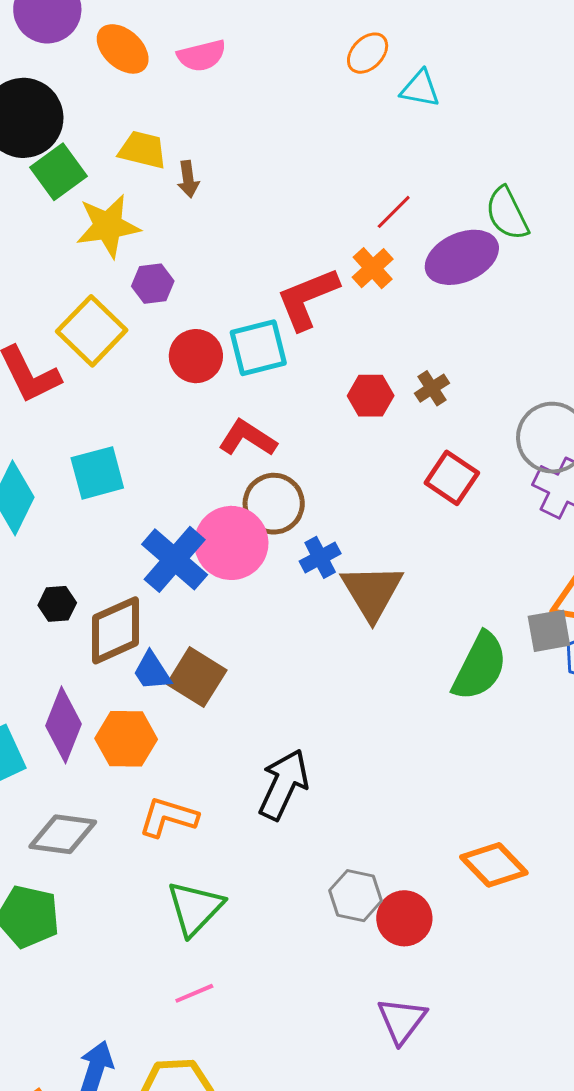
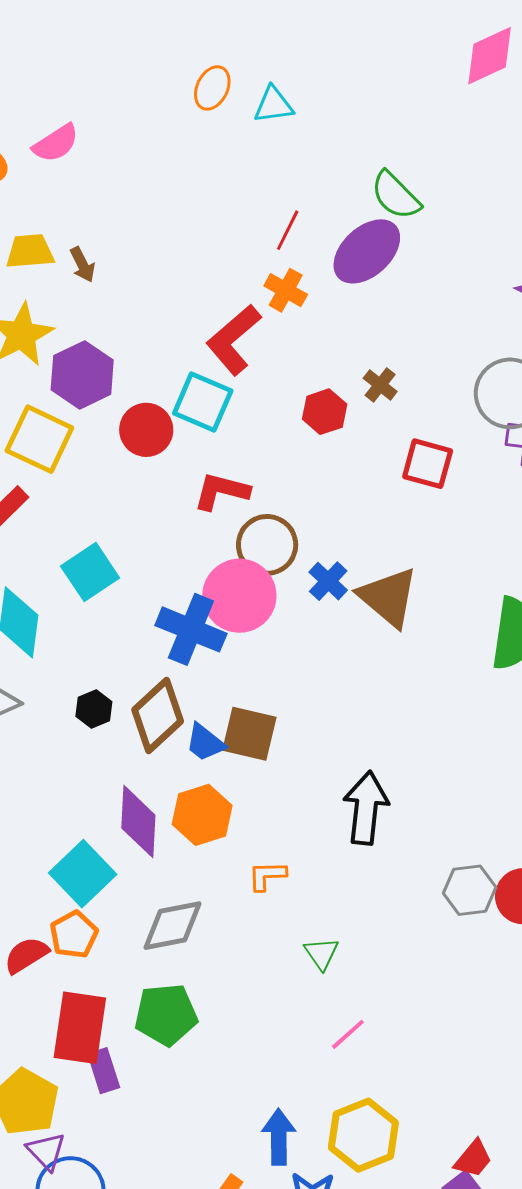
purple hexagon: (153, 284) -> (82, 375), size x1.6
cyan square: (258, 348) -> (203, 402), turned -34
orange L-shape: (168, 817) -> (267, 876), size x0.7
green triangle: (195, 908) -> (321, 953), size x0.6

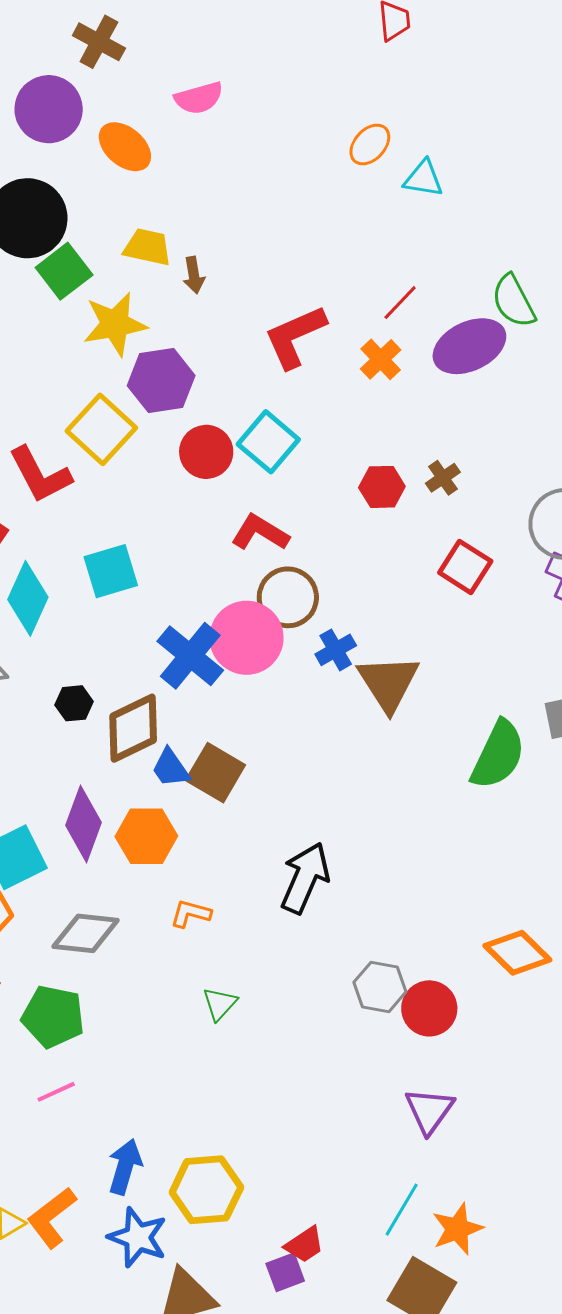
pink semicircle: (56, 143) -> (199, 98), moved
red L-shape: (234, 340) -> (295, 337), moved
pink line: (348, 1034) -> (56, 1092), moved

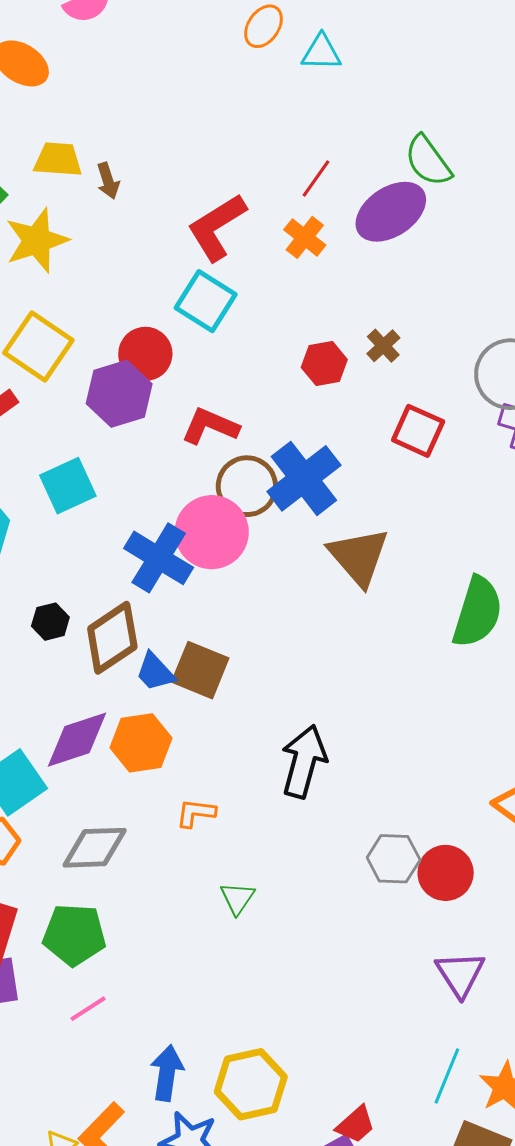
purple hexagon: (161, 381) -> (119, 394), moved
cyan square: (268, 442) -> (206, 301), moved
blue cross: (336, 650) -> (304, 478), moved, size x1.8
purple diamond: (84, 824) -> (77, 740), turned 60

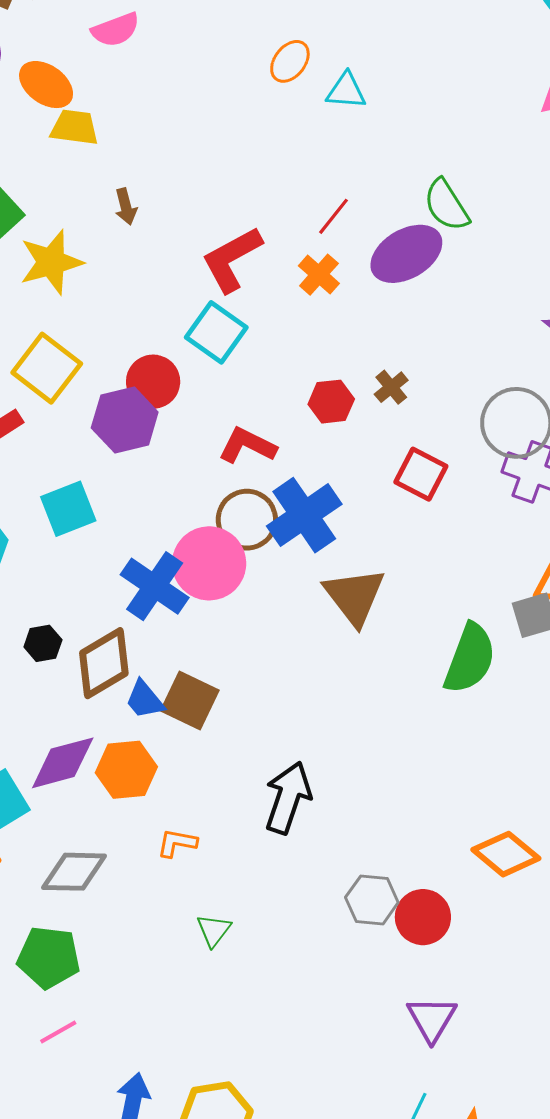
yellow trapezoid: (58, 160) -> (74, 127), moved
red L-shape: (210, 426) -> (247, 446), moved

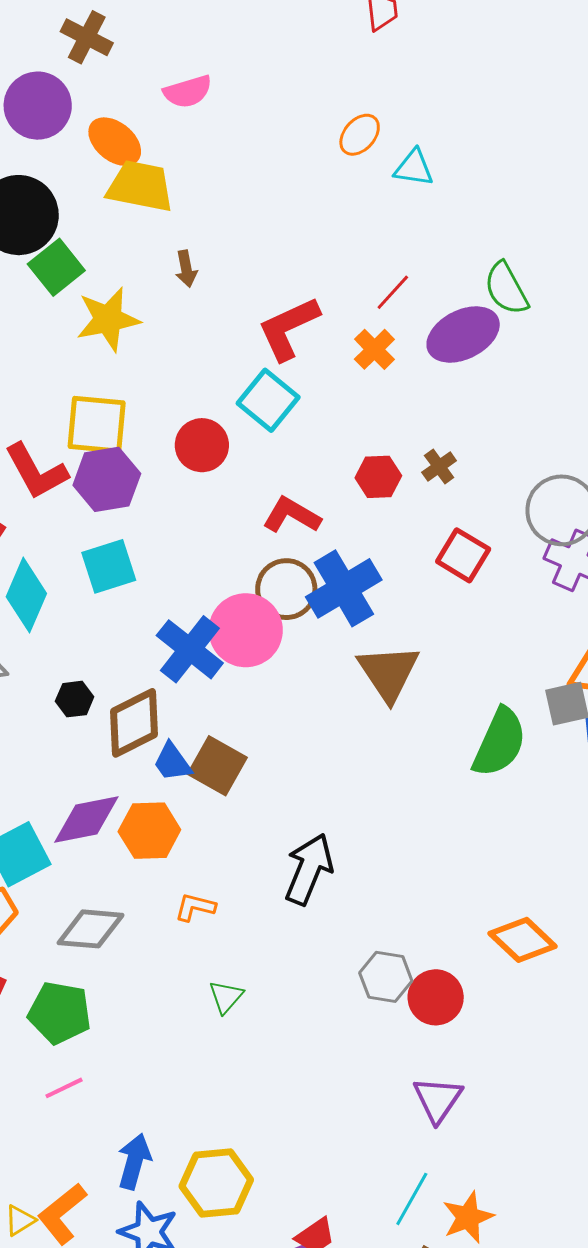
yellow trapezoid: (74, 127) -> (140, 186), size x1.4
yellow square: (47, 368) -> (97, 425), turned -36
purple hexagon: (125, 420) -> (107, 479), moved

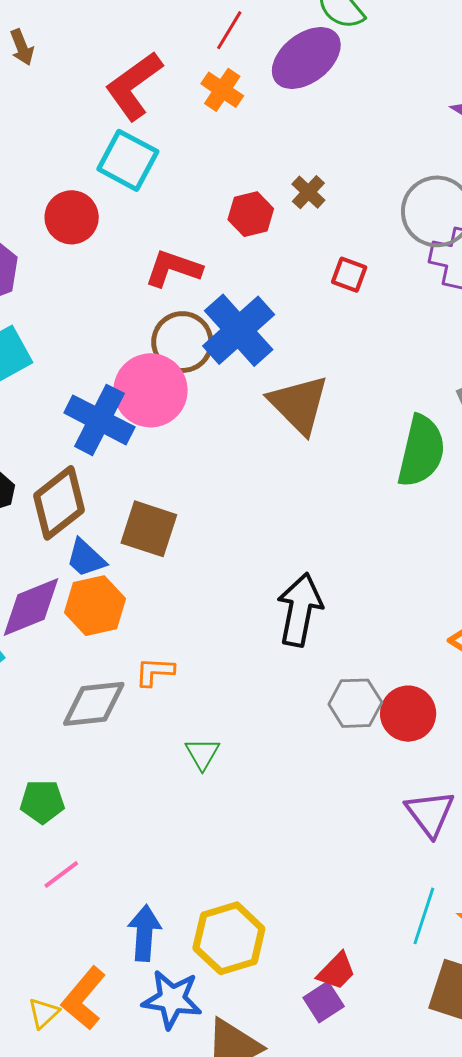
red square: (463, 555) -> (349, 275), size x0.7
blue trapezoid: (172, 762) -> (86, 558), moved
black arrow: (309, 869) -> (300, 610), moved
gray diamond: (91, 929) -> (94, 704), moved
green pentagon: (60, 1013) -> (42, 802), size x0.7

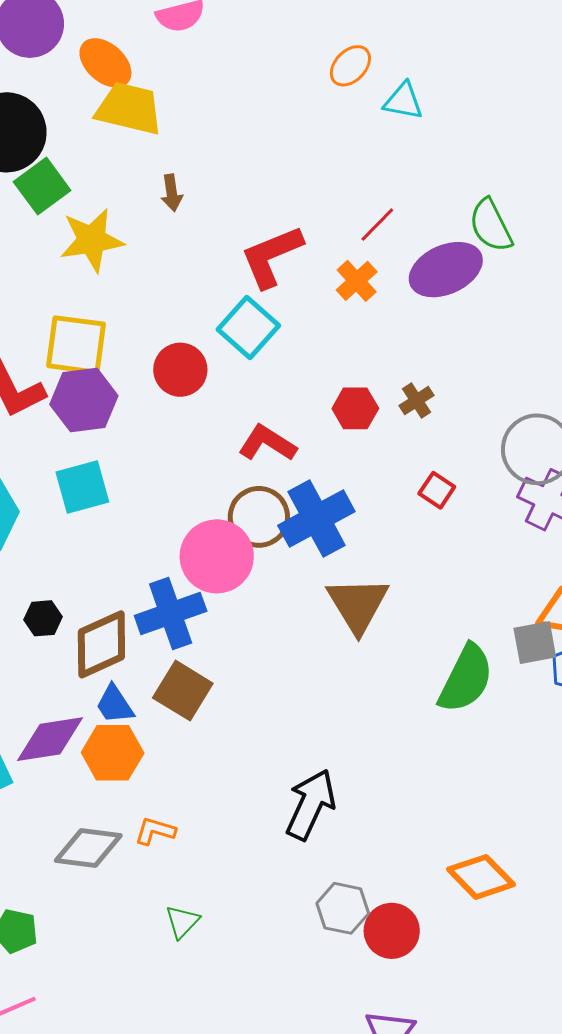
blue cross: (99, 420) -> (171, 613), moved, turned 30

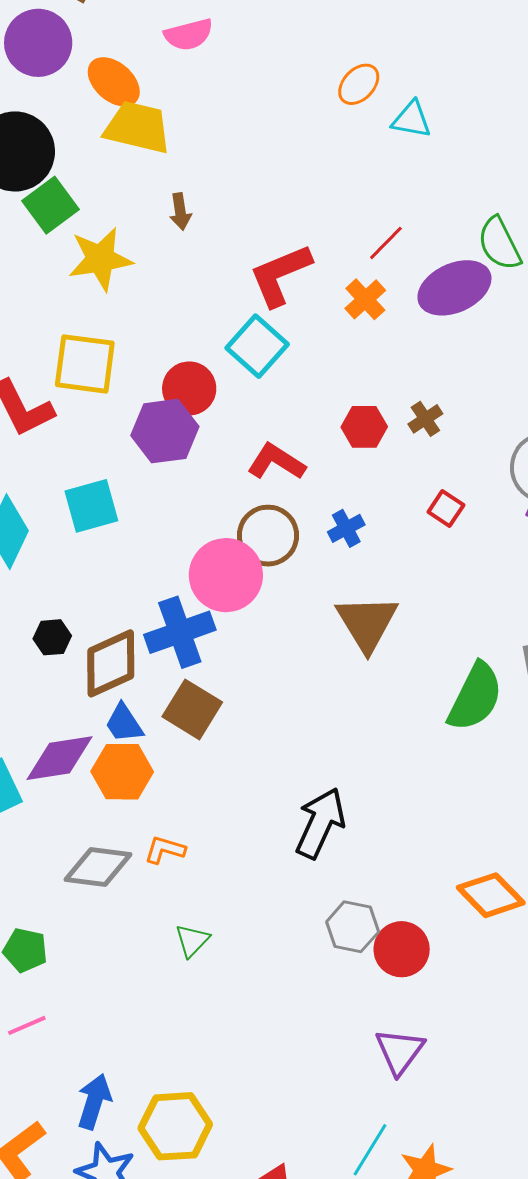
purple hexagon: (84, 400) -> (165, 431), moved
blue cross: (316, 518) -> (346, 528), moved, size x0.5

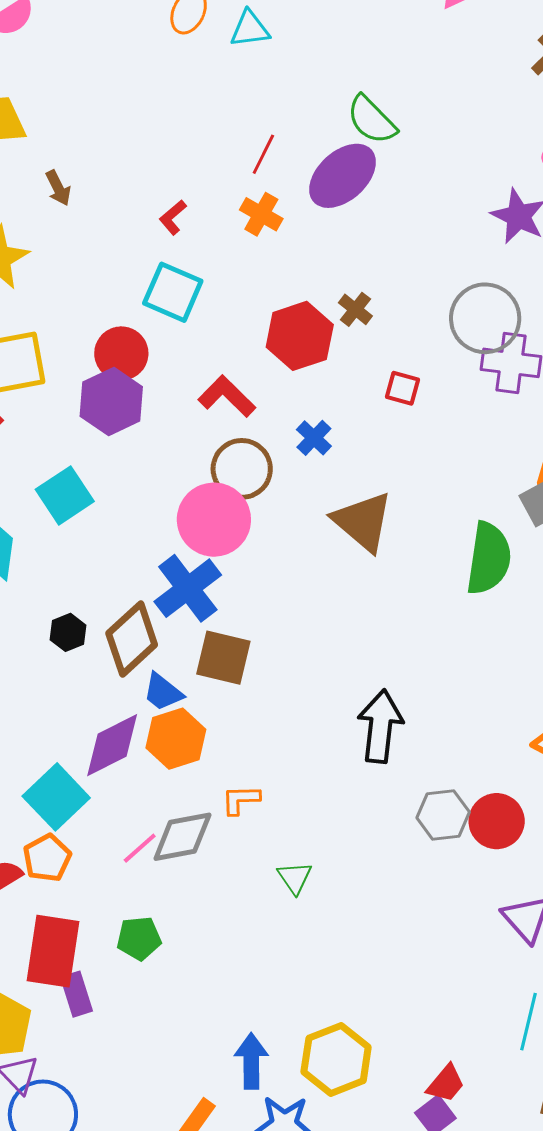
red L-shape: (280, 275) -> (173, 217), size x0.5
red hexagon: (364, 427) -> (300, 336), size x1.5
red L-shape: (276, 462) -> (227, 396), turned 30
pink line: (27, 1025) -> (140, 848), moved

